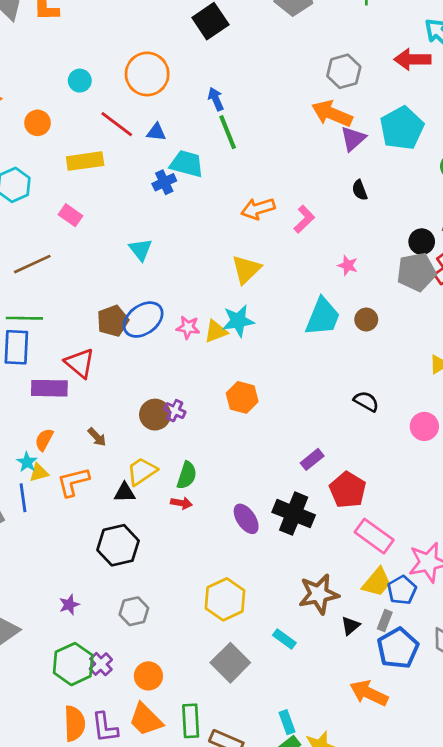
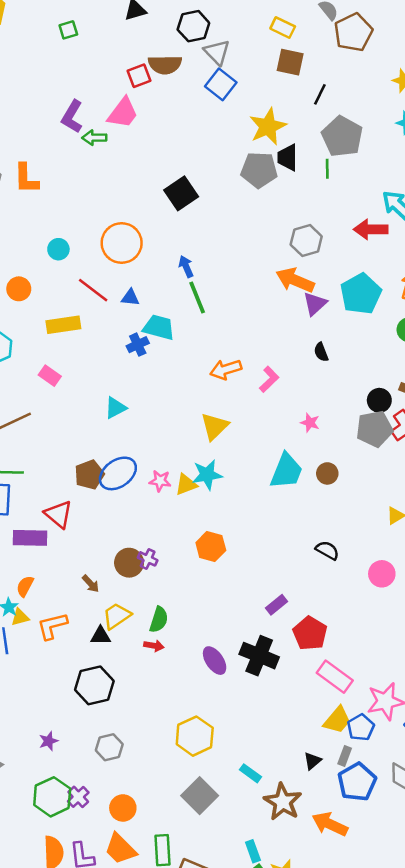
cyan triangle: (140, 250) -> (115, 408), turned 40
brown arrow: (97, 437) -> (91, 584), moved
brown star: (319, 594) -> (283, 802), moved, turned -30

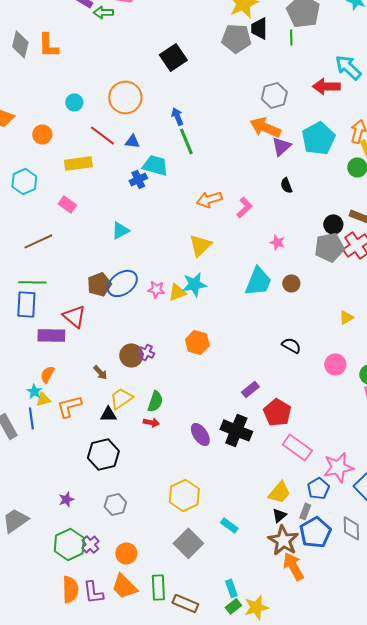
yellow trapezoid: (337, 720) -> (279, 492), moved
brown star: (283, 802) -> (283, 540), moved
orange arrow: (330, 824) -> (293, 566), turned 36

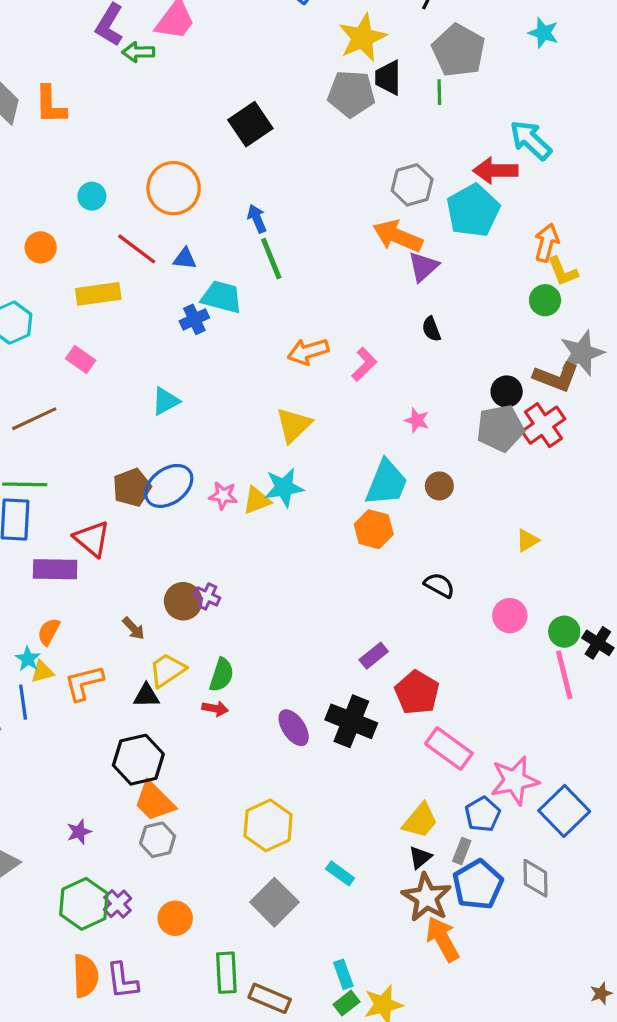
cyan pentagon: (318, 138) -> (473, 211), moved
orange hexagon: (197, 342) -> (374, 529), moved
orange trapezoid: (124, 586) -> (154, 801), moved

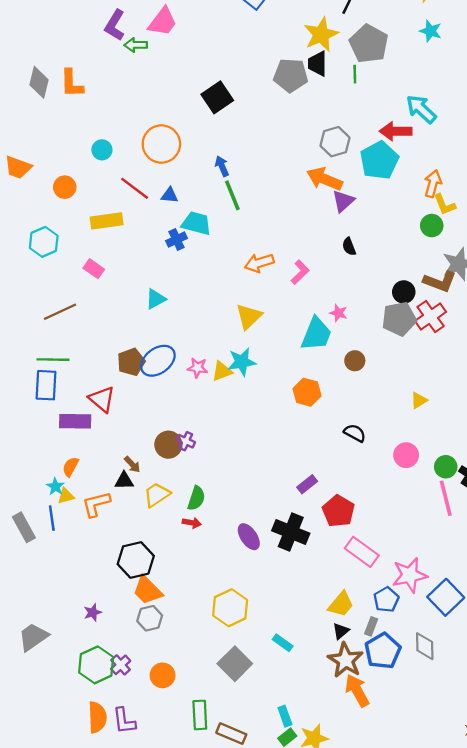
yellow star: (362, 38) -> (321, 34), moved
cyan trapezoid: (387, 483) -> (316, 334), moved
black triangle: (146, 696) -> (124, 481), moved

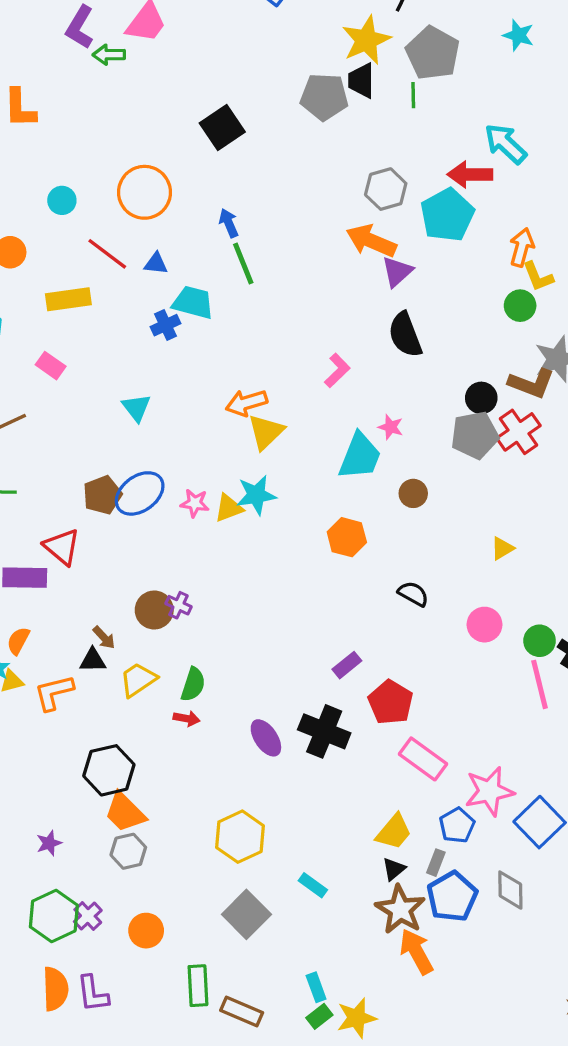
black semicircle: (349, 247) -> (405, 335), size x1.8
orange arrow: (259, 263) -> (246, 403), moved
cyan triangle: (156, 299) -> (136, 408), turned -40

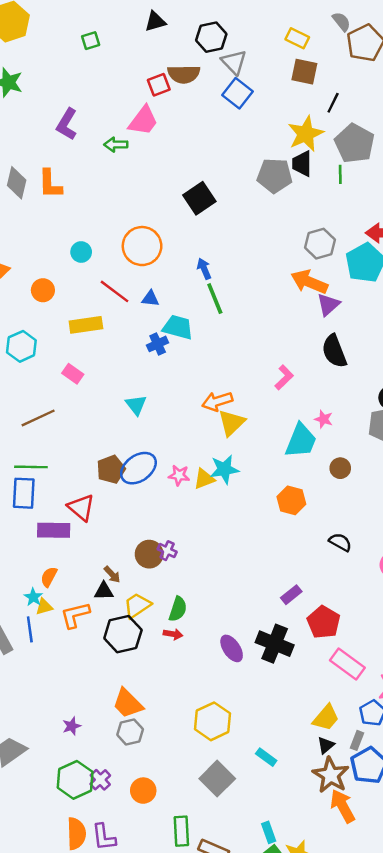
purple L-shape: (80, 27) -> (67, 124), moved
black hexagon: (109, 770) -> (123, 634), moved

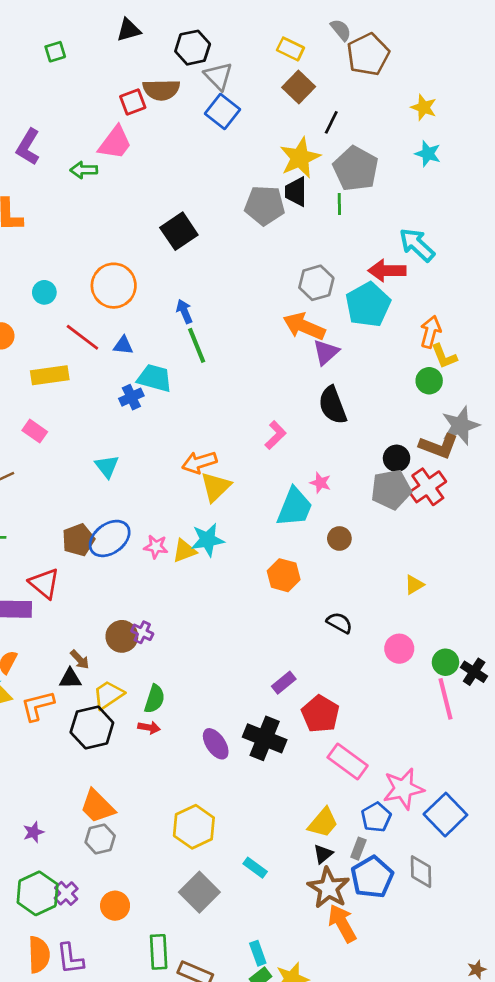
brown square: (304, 72) -> (299, 87), turned 32

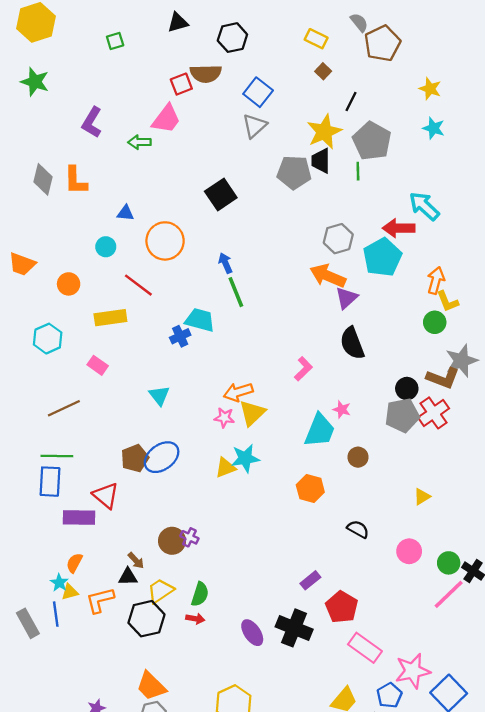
gray triangle: (218, 76) -> (255, 126), moved, turned 32
brown square: (299, 87) -> (323, 71), size x0.6
blue triangle: (123, 345) -> (126, 213), moved
pink star: (156, 547) -> (224, 418), moved
pink line: (445, 699) -> (449, 594), turned 60

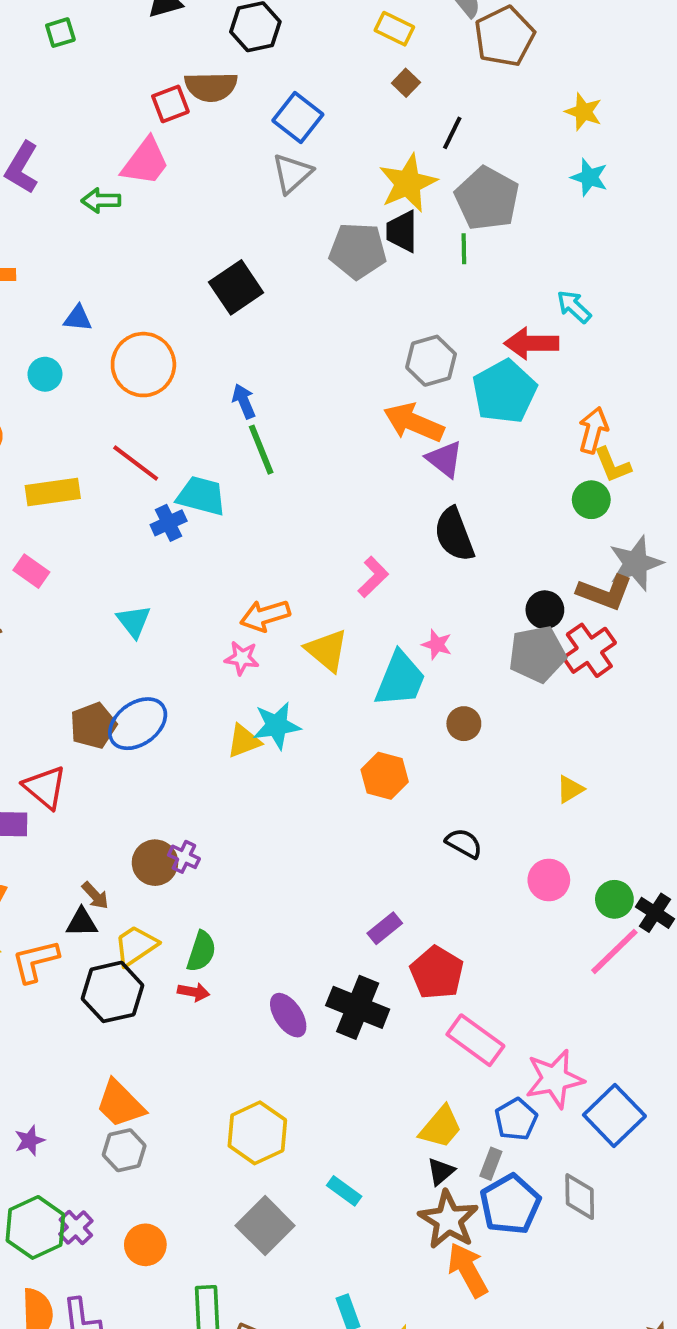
cyan arrow: (424, 206) -> (574, 307), size x0.7
red line: (138, 285) -> (136, 463), moved
purple triangle: (346, 298) -> (445, 459), turned -40
yellow triangle: (252, 413) -> (327, 650), moved, turned -36

